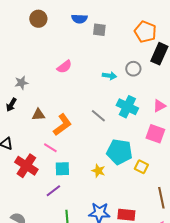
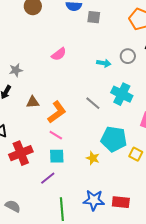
pink line: (50, 148) -> (56, 135), moved
red cross: (26, 166) -> (21, 153), turned 35

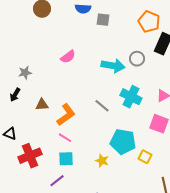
cyan arrow: (104, 63) -> (113, 66), size x1.6

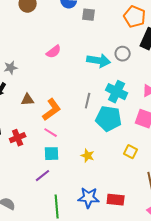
gray line: (102, 106) -> (88, 101), turned 63
cyan pentagon: (123, 142) -> (109, 119), moved
red cross: (30, 156) -> (18, 138), moved, size x0.7

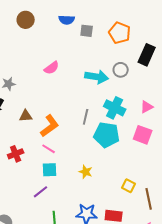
orange pentagon: (135, 17) -> (120, 33), moved
yellow square: (131, 152) -> (129, 186), moved

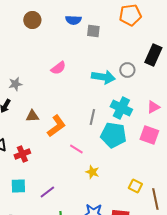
orange pentagon: (120, 33) -> (130, 15), moved, turned -30
pink line: (49, 149) -> (76, 149), moved
cyan square: (50, 170) -> (18, 186), moved

